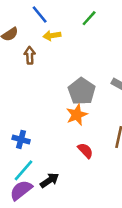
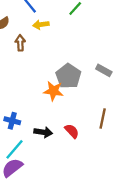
orange star: (77, 115) -> (53, 91), moved, turned 30
black arrow: (49, 180) -> (43, 132), moved, turned 42

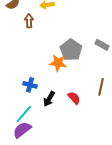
blue cross: (12, 121) -> (30, 85), moved
black arrow: (43, 132) -> (49, 99), turned 112

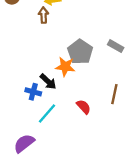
brown arrow: (29, 21) -> (44, 15), moved
black arrow: (49, 99) -> (48, 82), moved, turned -77
cyan line: (24, 114) -> (47, 114), moved

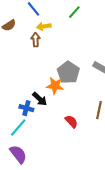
cyan line: (47, 114) -> (18, 128), moved
purple semicircle: (24, 143) -> (18, 154), turned 90

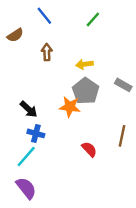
yellow arrow: (44, 26) -> (84, 64), moved
black arrow: (40, 99) -> (29, 109), moved

